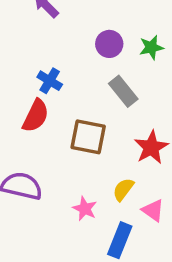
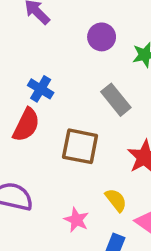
purple circle: (109, 44) -> (102, 37), moved
yellow semicircle: (123, 189) -> (116, 200), turned 105

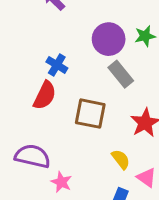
purple circle: (102, 37) -> (109, 39), moved, size x1.4
pink star: (76, 220) -> (61, 182), moved

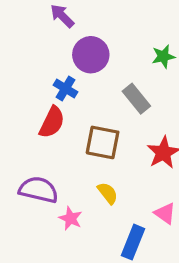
purple circle: (109, 39) -> (91, 55), moved
yellow semicircle: (121, 159) -> (108, 193), moved

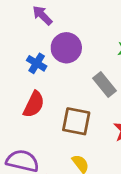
blue cross: (65, 88) -> (37, 63), moved

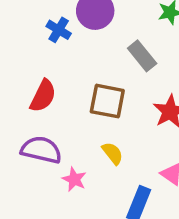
red semicircle: (34, 104) -> (43, 96), moved

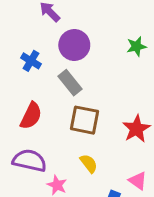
blue cross: (59, 30) -> (31, 61), moved
gray rectangle: (142, 56) -> (70, 83), moved

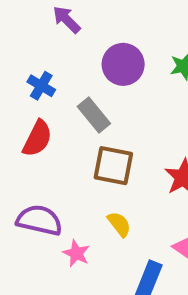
purple circle: (74, 45) -> (123, 64), moved
red semicircle: (31, 116) -> (37, 138), moved

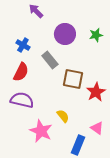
brown square: (113, 166) -> (73, 79), moved
purple semicircle: (39, 220) -> (22, 100), moved
pink star: (76, 253) -> (41, 131), size x1.6

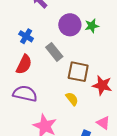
green star: (96, 35) -> (92, 26), moved
red star: (96, 92) -> (102, 85), turned -30
yellow semicircle: (63, 116) -> (72, 99), moved

